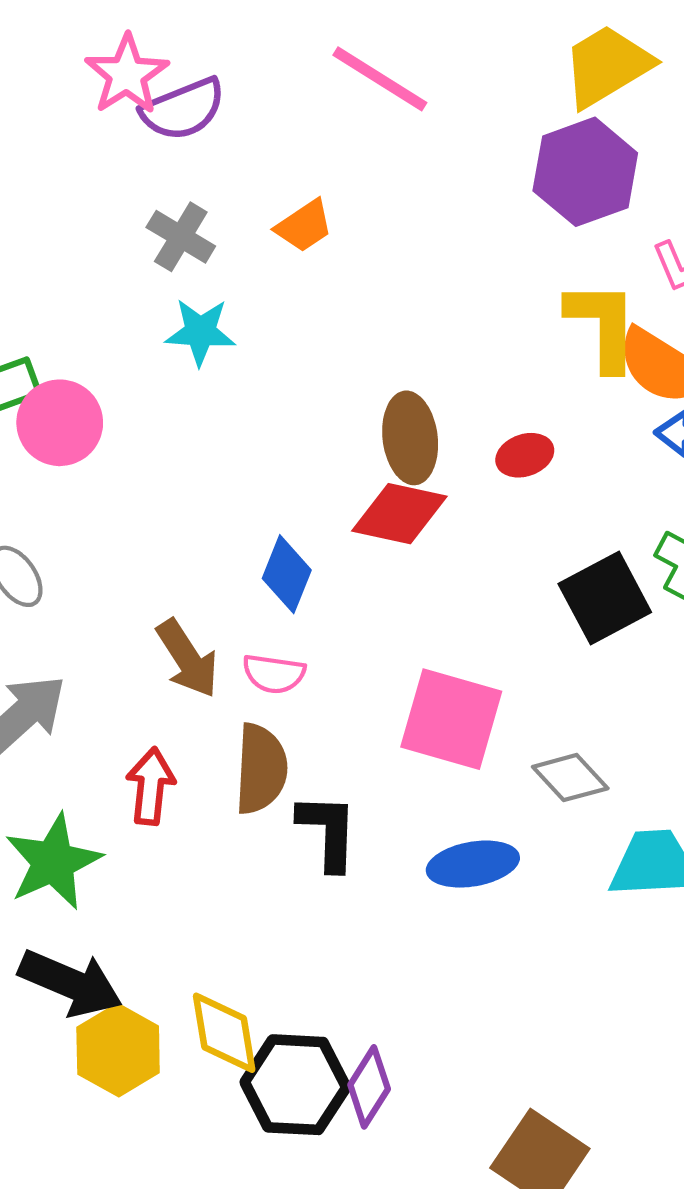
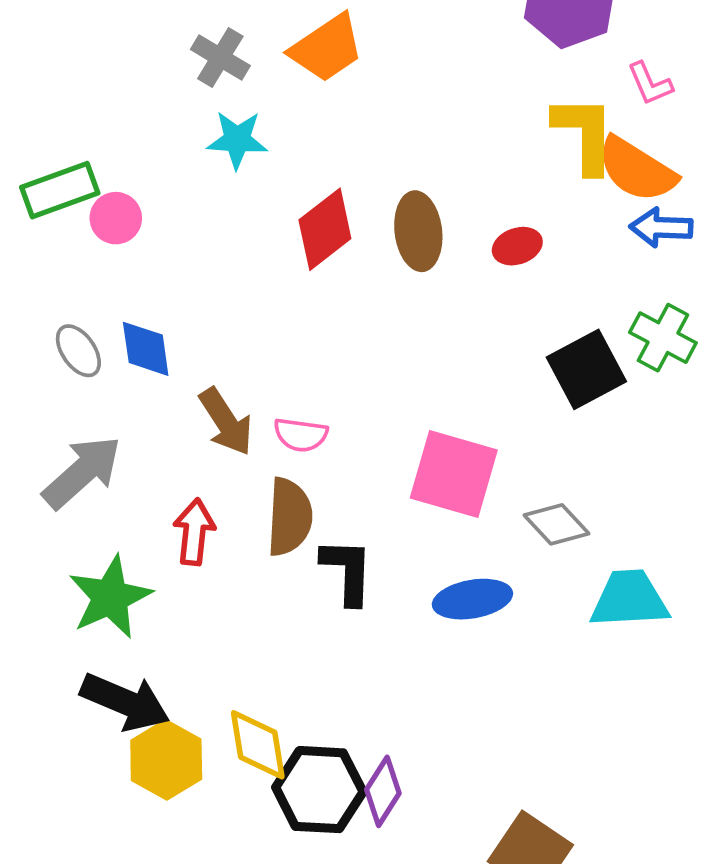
orange trapezoid: (304, 226) -> (327, 48), size x1.5
pink circle: (60, 423) -> (116, 218), size x0.7
red diamond: (399, 514) -> (325, 229), moved, turned -50
blue diamond: (287, 574) -> (146, 349), moved, turned -30

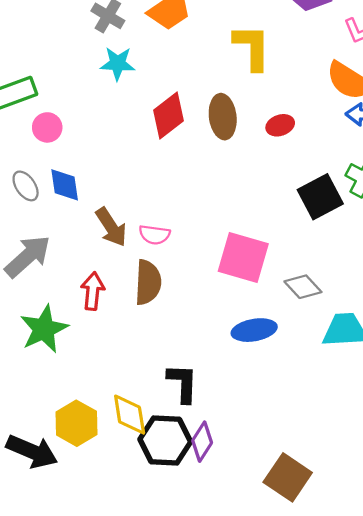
yellow L-shape: (585, 134) -> (252, 47), moved
pink circle: (116, 218) -> (47, 127), moved
black L-shape: (347, 571) -> (183, 383), moved
black arrow: (125, 702) -> (32, 451), moved

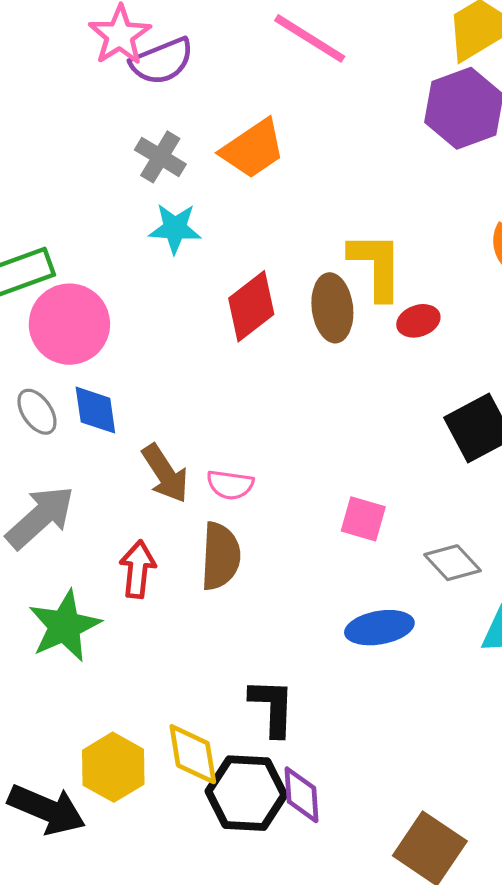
yellow L-shape: (252, 47) -> (376, 266), moved
pink circle: (47, 127) -> (69, 324), size x1.8
pink square: (243, 257) -> (363, 519), size x0.6
purple diamond: (202, 442) -> (302, 795), turned -36

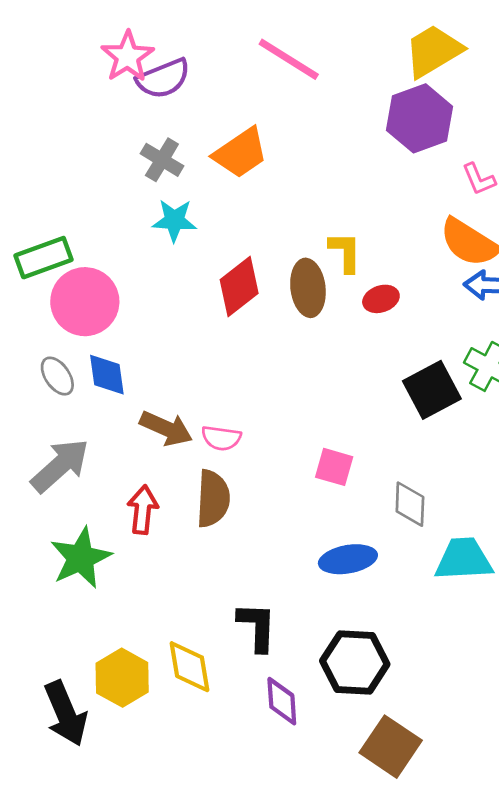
yellow L-shape: (376, 266) -> (345, 252), size x0.7
brown arrow: (165, 473) -> (166, 428), turned -33
gray diamond: (452, 563) -> (410, 504), turned 45
black hexagon: (246, 793) -> (355, 663), moved
black arrow: (47, 809) -> (66, 713), turned 44

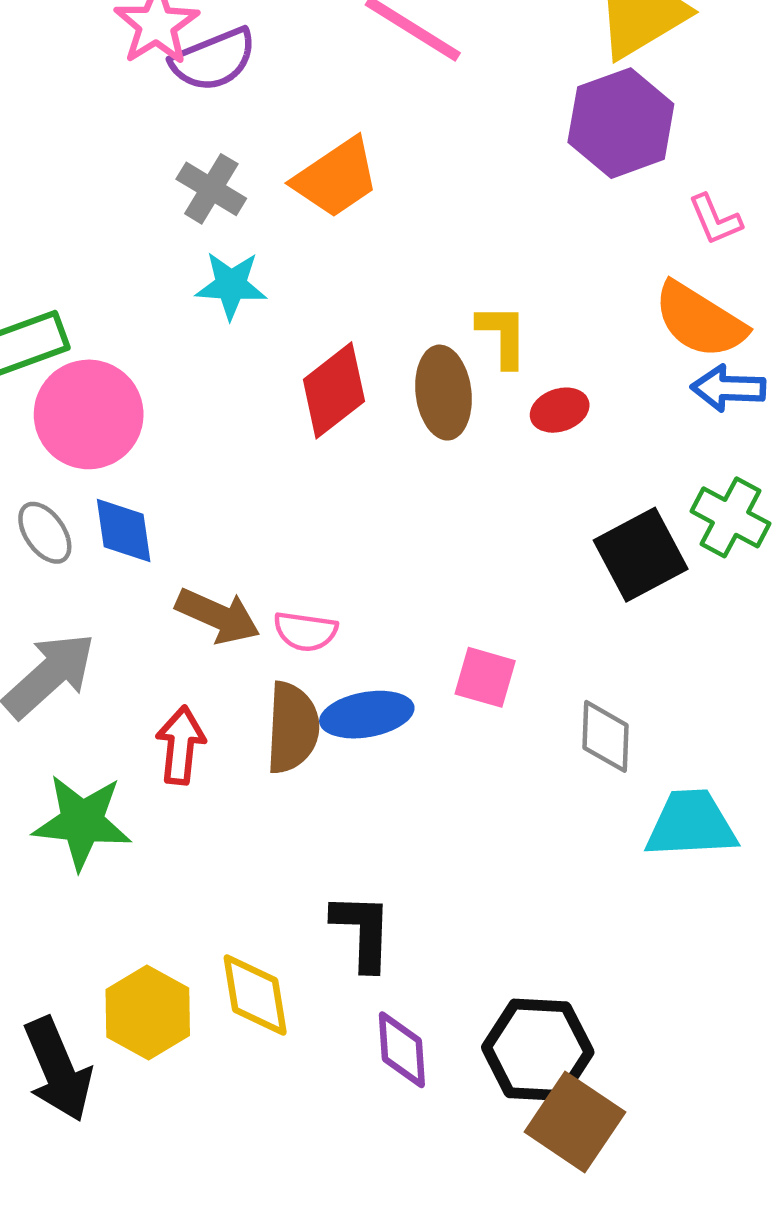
green star: (81, 558) -> (82, 822), turned 30
blue ellipse: (348, 559) -> (367, 715), moved
black hexagon: (355, 663) -> (538, 1050), moved

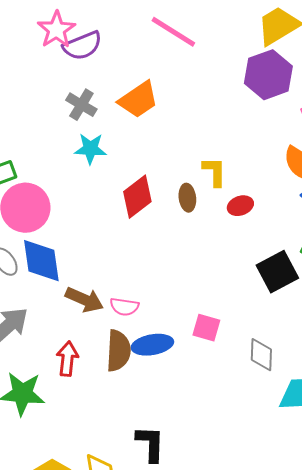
brown ellipse: (443, 393) -> (187, 198), size x0.7
blue diamond: (124, 531) -> (41, 261), size x1.4

